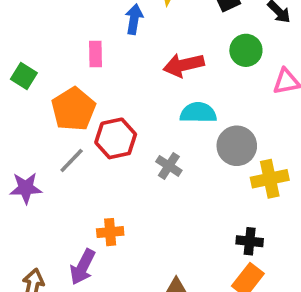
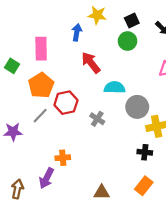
green circle: (246, 50) -> (128, 41), moved
pink rectangle: (95, 54) -> (41, 49), moved, size x1.5
red arrow: (184, 65) -> (91, 63), moved, turned 65
black cross: (250, 241) -> (145, 152), moved

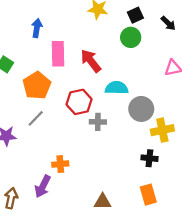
blue arrow: (77, 32) -> (37, 28), moved
pink rectangle: (41, 49) -> (58, 54), moved
red hexagon: (66, 103) -> (79, 102), moved
gray cross: (97, 119) -> (98, 122), turned -32
orange rectangle: (144, 186) -> (148, 195), turned -54

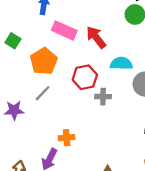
pink rectangle: (58, 54) -> (64, 30), turned -65

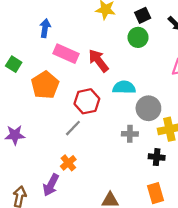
gray line: (43, 93) -> (73, 128), moved
gray cross: (103, 97) -> (130, 134), moved
orange cross: (67, 138) -> (68, 163), turned -35

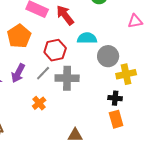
gray cross: (130, 134) -> (67, 78), moved, size x1.6
purple arrow: (51, 185) -> (18, 73), moved
orange rectangle: (155, 193) -> (116, 119), moved

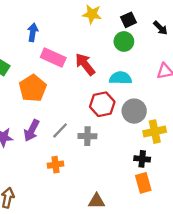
cyan semicircle: (87, 38) -> (120, 78), moved
red hexagon: (55, 50) -> (102, 104), moved
gray cross: (67, 78) -> (87, 136), size x0.7
orange cross: (39, 103) -> (56, 165), turned 32

